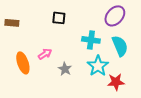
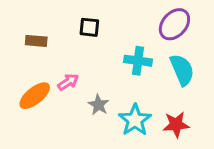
brown rectangle: (12, 23) -> (36, 41), moved
orange ellipse: (23, 63) -> (35, 96), turned 70
cyan star: (98, 66) -> (135, 120), moved

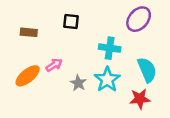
cyan semicircle: (182, 70) -> (147, 70), moved
cyan star: (135, 120) -> (107, 79), moved

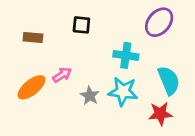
cyan star: (107, 79) -> (123, 91), turned -30

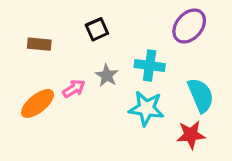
black square: (81, 25) -> (97, 29), turned -30
gray star: (90, 96) -> (107, 75), moved

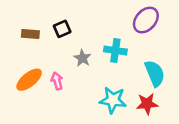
black square: (97, 29) -> (62, 29), moved
pink arrow: (74, 89) -> (57, 81), moved, turned -72
cyan star: (146, 108) -> (113, 100), moved

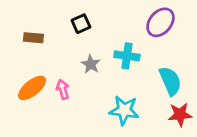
black square: (62, 29) -> (81, 24), moved
red star: (147, 104) -> (180, 114), moved

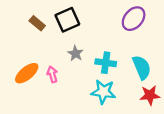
black square: (81, 24) -> (67, 20), size x1.5
brown rectangle: (33, 38) -> (37, 23), moved, turned 35
cyan cross: (127, 56) -> (106, 63), moved

